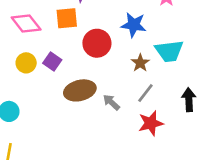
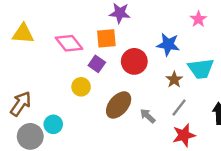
purple square: (52, 62) -> (97, 64), moved
yellow circle: (26, 63) -> (81, 87), moved
brown ellipse: (80, 90) -> (119, 105), turned -36

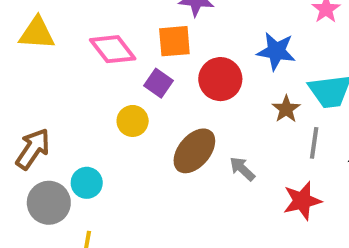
gray line: (179, 107) -> (314, 143), moved, turned -30

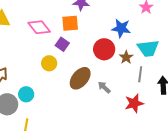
red circle: (220, 79) -> (104, 49), moved

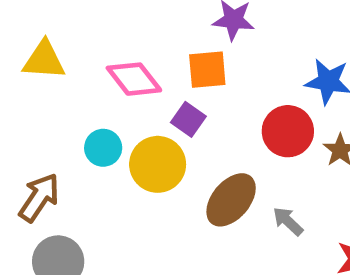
yellow circle: (49, 63) -> (158, 164), size x1.5
cyan circle: (26, 94) -> (103, 148), moved

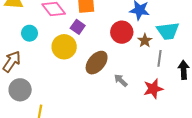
cyan circle: (103, 148) -> (29, 33), moved
gray arrow: (288, 221) -> (121, 80), moved

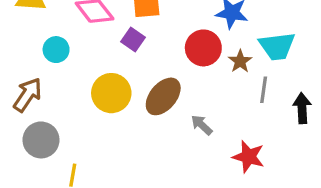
yellow circle: (64, 47) -> (111, 93), moved
red star: (153, 89) -> (249, 157), moved, turned 30

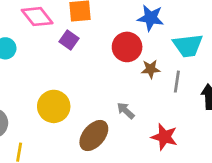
brown star: (240, 61) -> (151, 69), moved, turned 30
yellow circle: (111, 93) -> (54, 106), moved
brown ellipse: (163, 96) -> (94, 135), moved

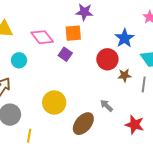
blue star: (151, 18) -> (125, 38), turned 30

